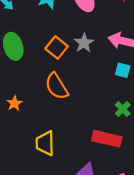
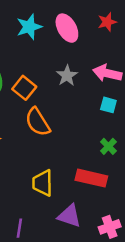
orange square: (57, 47) -> (24, 88), moved
yellow trapezoid: (45, 143) -> (43, 183), moved

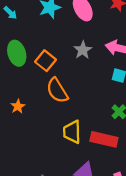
yellow trapezoid: (43, 183) -> (72, 132), moved

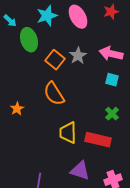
green ellipse: (17, 53) -> (29, 40), moved
orange square: (45, 61) -> (55, 60), moved

